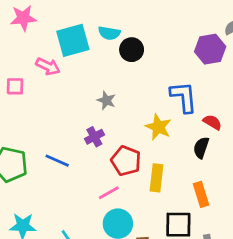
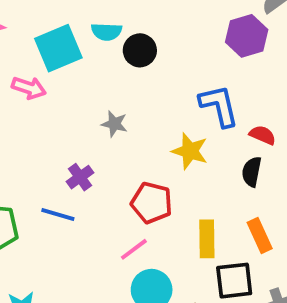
purple cross: (94, 137) -> (80, 177), moved
yellow rectangle: (157, 178) -> (207, 239), moved

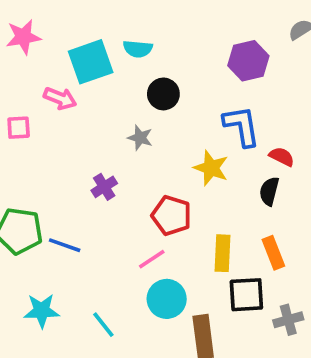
purple hexagon: (247, 36) -> (248, 61), moved
black circle: (140, 50) -> (163, 94), moved
blue line: (58, 214) -> (65, 245), moved

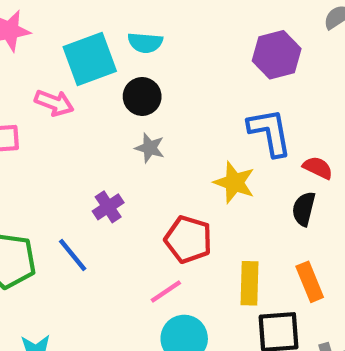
black circle: (163, 94) -> (142, 96), moved
blue line: (65, 245) -> (73, 255), moved, turned 32

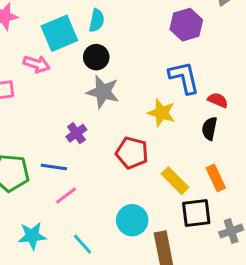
cyan semicircle: (145, 43) -> (97, 20), turned -80
gray star: (150, 148) -> (103, 92), size x1.6
blue line: (73, 255) -> (54, 167), turned -40
yellow rectangle: (250, 283) -> (175, 181), turned -44
pink line: (166, 292) -> (66, 195), moved

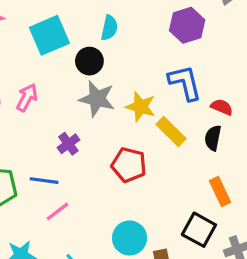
cyan semicircle: (97, 20) -> (109, 28), moved
pink arrow: (37, 64) -> (27, 97), moved, turned -80
yellow star: (162, 113) -> (141, 107), moved
yellow rectangle: (175, 181) -> (171, 131), moved
black square: (196, 213) -> (199, 230), turned 36

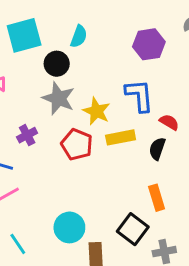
yellow rectangle: (171, 131) -> (121, 137), turned -64
red pentagon: (129, 165) -> (77, 144), moved

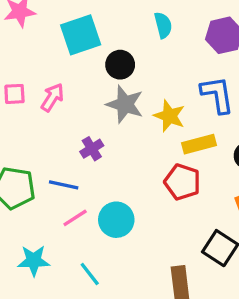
cyan semicircle: (79, 36) -> (163, 25), moved, turned -30
red pentagon: (77, 144) -> (182, 182), moved
cyan circle: (69, 227) -> (116, 220), moved

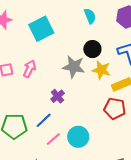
black circle: (120, 65) -> (92, 49), moved
blue line: (64, 185) -> (44, 120), turned -48

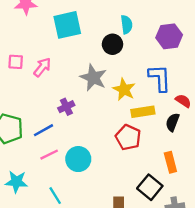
black circle: (92, 49) -> (112, 44), moved

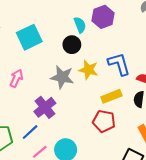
purple hexagon: (169, 36) -> (103, 17), moved
yellow star: (124, 89) -> (88, 70), moved
purple cross: (66, 107) -> (45, 107), size x1.5

